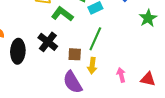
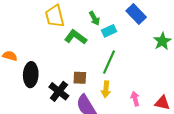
black cross: (48, 42) -> (59, 91), moved
brown square: (75, 54) -> (80, 78), moved

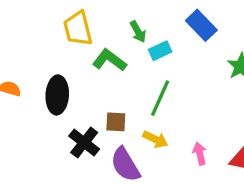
black ellipse: (31, 75) -> (57, 95), moved
yellow arrow: (106, 89) -> (155, 139), turned -70

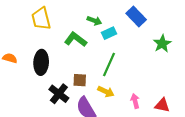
yellow trapezoid: (78, 28) -> (41, 19), moved
green arrow: (138, 32) -> (94, 21), turned -40

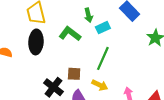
green arrow: (94, 21) -> (88, 15), turned 56
black ellipse: (41, 62) -> (36, 42), moved

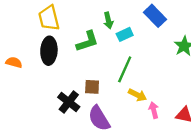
green L-shape: (70, 34) -> (87, 41), turned 125
yellow arrow: (100, 85) -> (137, 95), moved

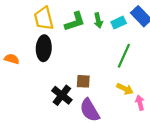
cyan rectangle: (125, 34) -> (119, 23), moved
green L-shape: (87, 41) -> (75, 22), moved
green line: (125, 69) -> (124, 56), moved

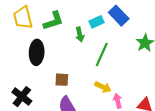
green arrow: (98, 20) -> (80, 34), moved
black ellipse: (44, 48) -> (37, 52), moved
black cross: (62, 95) -> (22, 97), moved

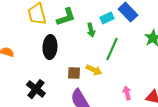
yellow arrow: (103, 87) -> (94, 70), moved

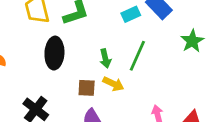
green arrow: (91, 30) -> (105, 58), moved

